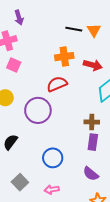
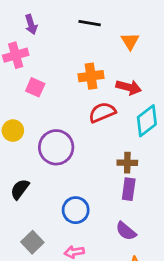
black line: (74, 29) -> (90, 23), moved
pink square: (14, 65) -> (35, 87), moved
red semicircle: (57, 84) -> (102, 112), moved

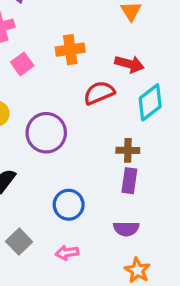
orange cross: (91, 76) -> (70, 50), moved
pink square: (35, 87) -> (22, 64), turned 30
purple semicircle: (126, 231) -> (126, 229), turned -40

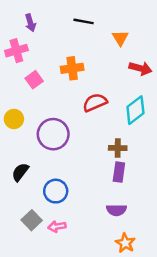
red arrow: (129, 64) -> (140, 68), moved
blue circle: (69, 205) -> (56, 191), moved
pink arrow: (67, 253) -> (57, 227), moved

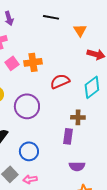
orange cross: (72, 68) -> (33, 62), moved
purple rectangle: (119, 172) -> (68, 136), moved

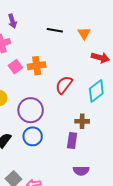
black line: (51, 17) -> (55, 30), moved
red semicircle: (60, 81) -> (64, 85), turned -30
blue circle: (29, 151) -> (33, 136), moved

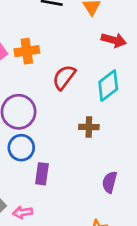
purple rectangle: (72, 140) -> (42, 174), moved
purple semicircle: (81, 171) -> (110, 182), moved, turned 105

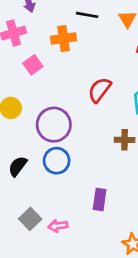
orange cross: (27, 51) -> (63, 39), moved
purple rectangle: (42, 174) -> (100, 200), moved

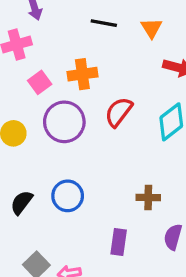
orange cross: (63, 39) -> (82, 74), moved
purple circle: (54, 125) -> (64, 122), moved
brown cross: (125, 140) -> (148, 198), moved

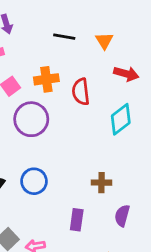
red semicircle: (119, 112) -> (81, 92), moved, turned -44

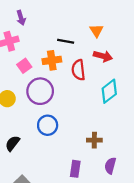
black line: (64, 37) -> (66, 41), moved
red arrow: (126, 74) -> (103, 56), moved
blue circle: (34, 181) -> (48, 125), moved

